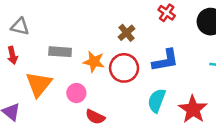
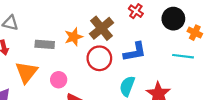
brown cross: (127, 33) -> (102, 28), size x1.6
orange star: (94, 62) -> (74, 37), moved, turned -30

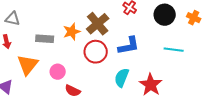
orange cross: (195, 33) -> (194, 18), moved

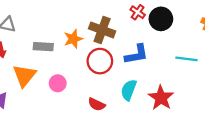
black circle: (165, 15) -> (161, 19), moved
brown cross: (98, 24) -> (102, 30), turned -30
red semicircle: (73, 91) -> (97, 104), moved

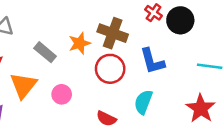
gray rectangle: (43, 47) -> (45, 52), turned 36
blue L-shape: (136, 54) -> (152, 61), turned 85
red star: (161, 98) -> (201, 108), moved

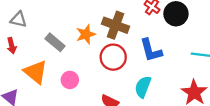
orange triangle: (23, 85) -> (36, 72), turned -30

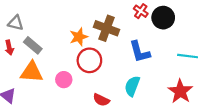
gray rectangle: (55, 42) -> (33, 45), moved
red circle: (113, 57) -> (89, 60), moved
orange triangle: (36, 72) -> (32, 72), turned -35

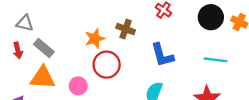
black circle: (163, 18) -> (211, 17), moved
brown cross: (107, 28) -> (126, 29), size x0.7

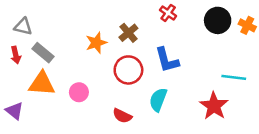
brown cross: (126, 29) -> (128, 33), turned 30
cyan line: (216, 60) -> (234, 77), moved
red circle: (107, 65) -> (128, 70), moved

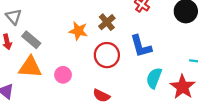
gray triangle: (23, 27) -> (14, 17), turned 35
orange star: (96, 43) -> (78, 31), turned 30
cyan semicircle: (158, 100) -> (154, 78), moved

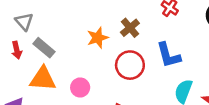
orange star: (78, 31) -> (98, 38), turned -30

